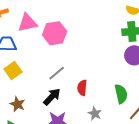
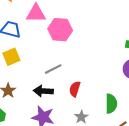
black arrow: (52, 97) -> (43, 91), turned -144

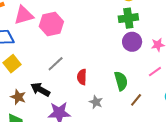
black arrow: (43, 91) -> (40, 90), moved, turned 42

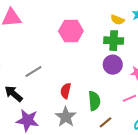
pink hexagon: (51, 24) -> (71, 31), moved
red semicircle: (82, 77) -> (66, 91), moved
gray star: (96, 102) -> (66, 117), size x1.5

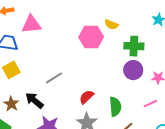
yellow semicircle: (117, 20) -> (111, 24), moved
red semicircle: (66, 91) -> (87, 97), turned 35

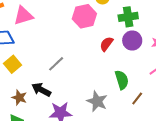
red semicircle: (87, 97) -> (106, 44), moved

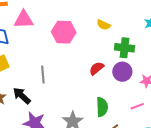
pink hexagon: (84, 16) -> (64, 32), moved
gray line: (56, 64) -> (43, 74), turned -66

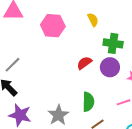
yellow semicircle: (104, 25) -> (93, 20), turned -144
gray line: (43, 74) -> (12, 65), moved, turned 48

